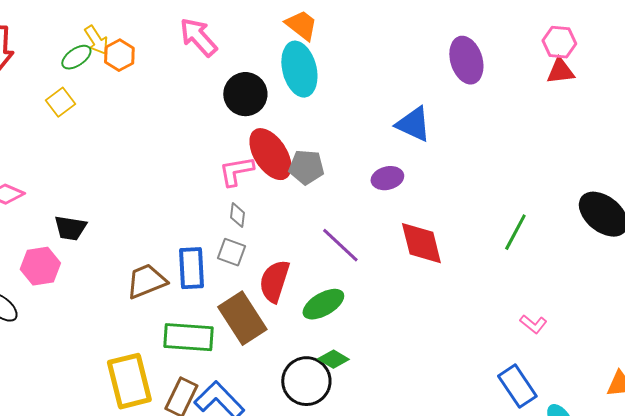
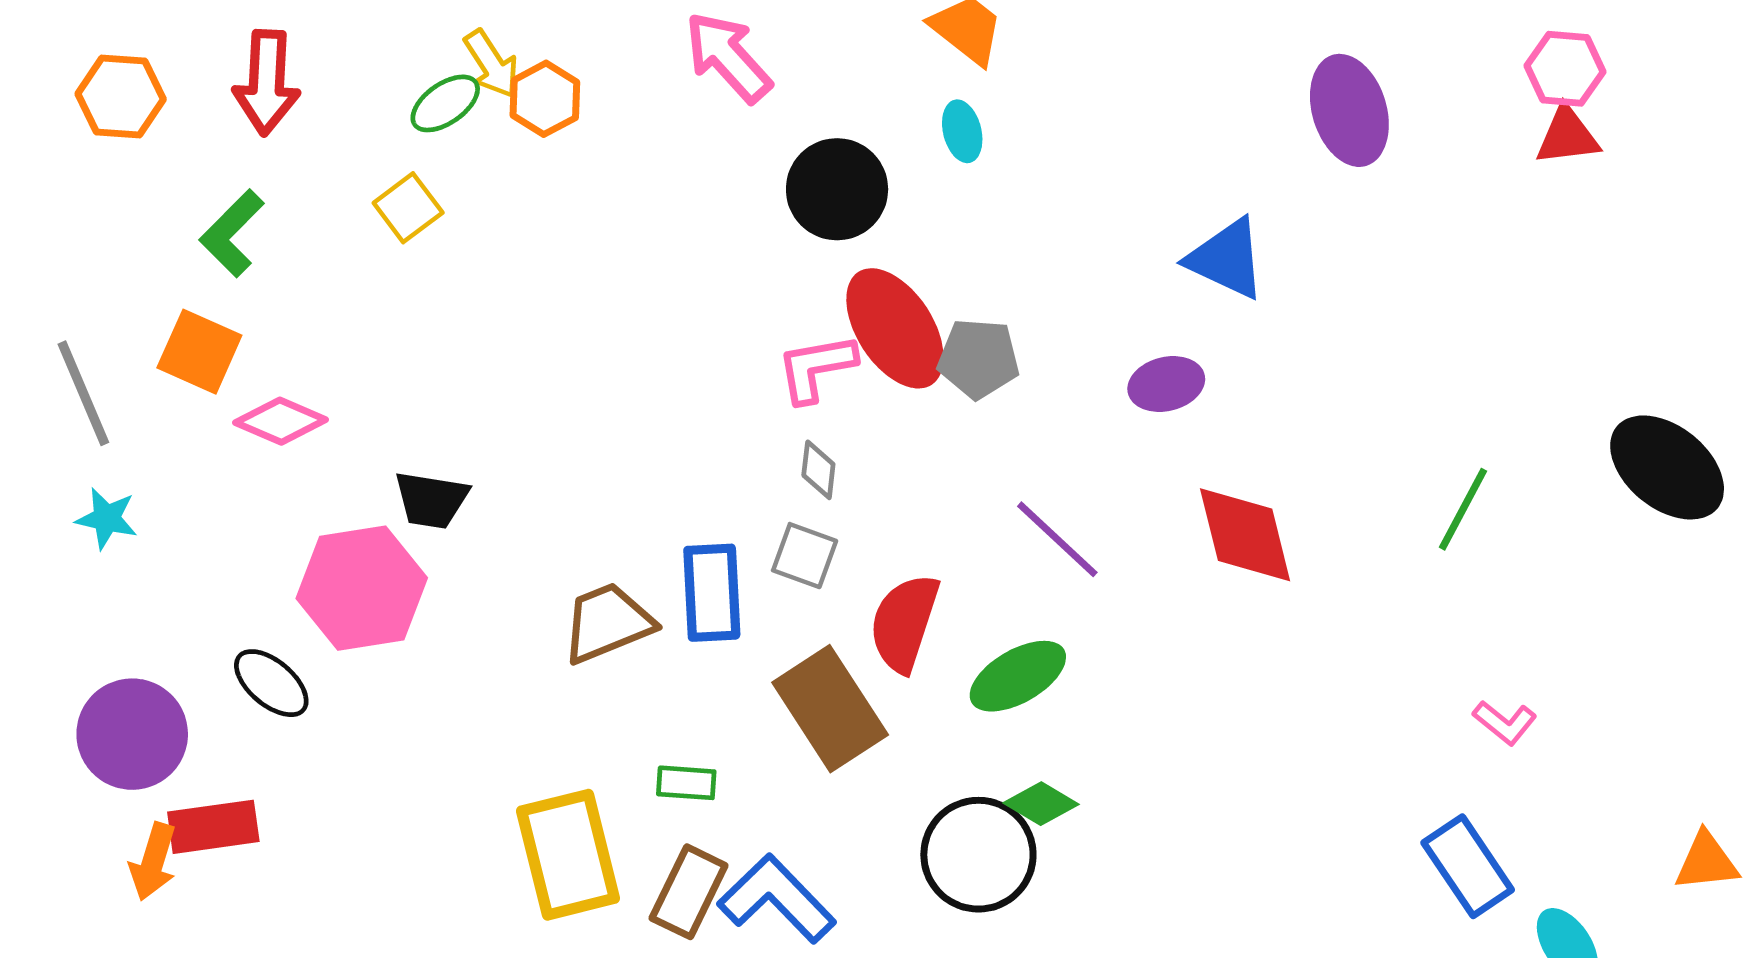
cyan ellipse: (299, 69) -> (962, 131), size x0.5
pink hexagon: (40, 266) -> (362, 588), size x1.4
green rectangle: (188, 337) -> (686, 783), moved, size x0.5

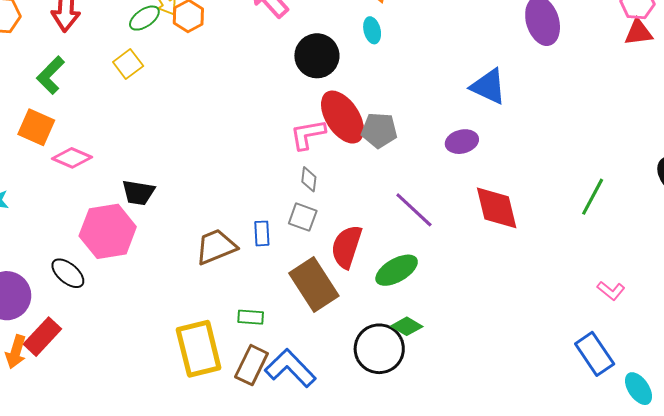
blue rectangle: (712, 593) -> (262, 233), size x0.6
red rectangle: (213, 827) -> (42, 337), turned -39

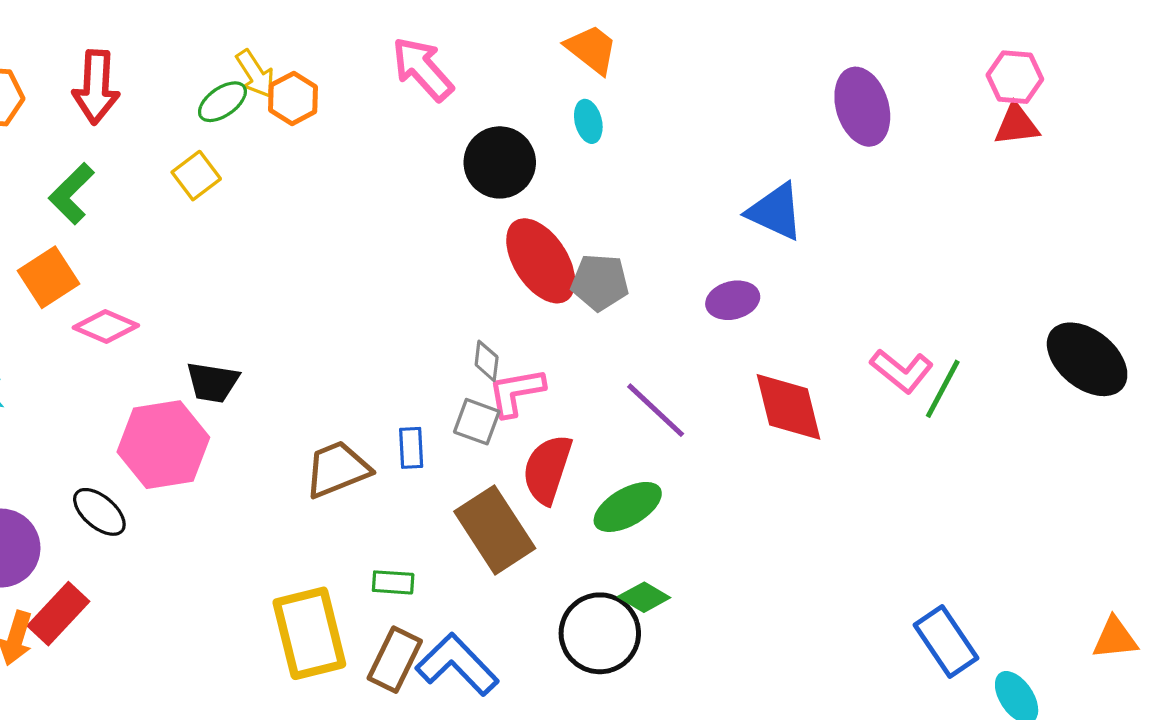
orange square: (36, 127) -> (49, 277), turned 33
pink L-shape: (308, 134) -> (516, 392), moved
pink L-shape: (611, 291) -> (902, 371), moved, size x1.4

